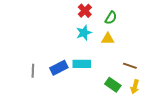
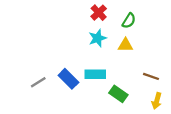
blue rectangle: (59, 68) -> (68, 79), turned 72
gray line: (33, 71) -> (38, 82), turned 56
green rectangle: (113, 85) -> (118, 94), moved

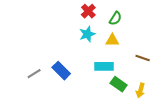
cyan rectangle: (95, 74) -> (104, 66), moved
brown line: (151, 76) -> (143, 58), moved
green rectangle: (118, 94) -> (119, 84), moved

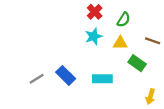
brown line: (143, 58) -> (153, 41), moved
cyan rectangle: (104, 66) -> (102, 79), moved
green rectangle: (119, 84) -> (137, 63), moved

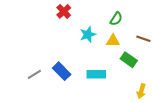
red cross: (95, 12) -> (64, 11), moved

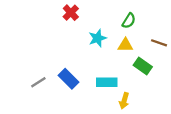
yellow arrow: (141, 91) -> (124, 101), moved

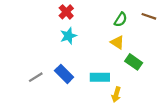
cyan star: (97, 38) -> (68, 36), moved
brown line: (159, 43) -> (149, 16), moved
yellow triangle: (125, 45) -> (117, 42), turned 32

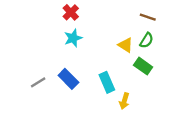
brown line: (149, 16) -> (148, 17), moved
green semicircle: (121, 20) -> (147, 40), moved
cyan rectangle: (100, 77) -> (107, 82), turned 66

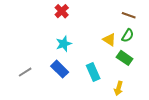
cyan star: (73, 38) -> (64, 44), moved
gray line: (38, 82) -> (25, 72), moved
yellow arrow: (124, 101) -> (118, 88), moved

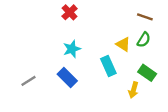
green rectangle: (125, 58) -> (147, 73), moved
cyan rectangle: (93, 72) -> (108, 66), moved
yellow arrow: (118, 88) -> (133, 90), moved

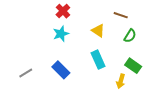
brown line: (145, 17) -> (121, 15), moved
yellow triangle: (123, 44) -> (98, 31), moved
cyan star: (72, 49) -> (61, 34), moved

